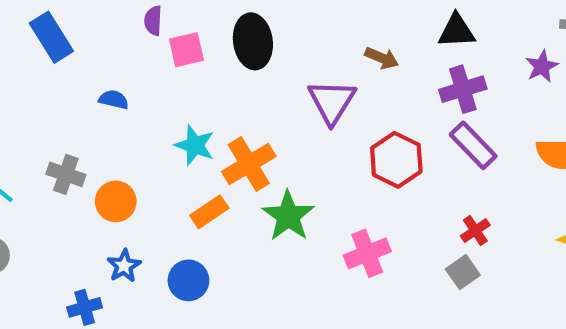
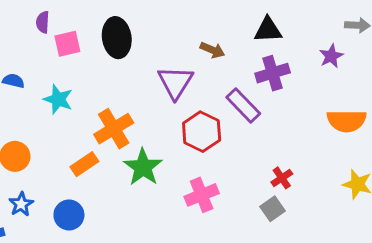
cyan star: (195, 145) -> (58, 99), moved
purple rectangle: (473, 145) -> (243, 105), moved
red hexagon: (396, 160) -> (202, 132), moved

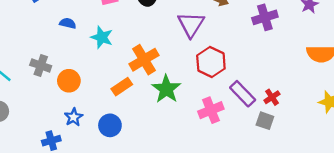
purple rectangle: (243, 105) -> (243, 94), moved
gray square: (273, 209) -> (265, 121), turned -36

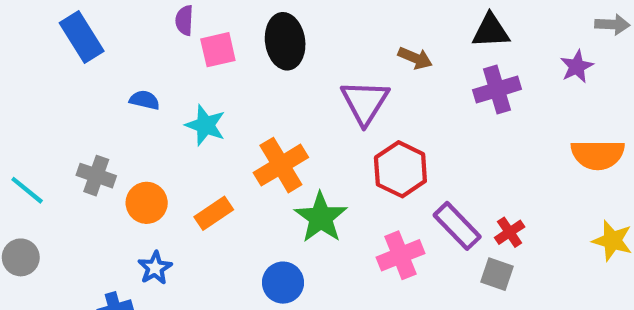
orange rectangle: (122, 87) -> (214, 213), moved
blue circle: (110, 125) -> (283, 283), moved

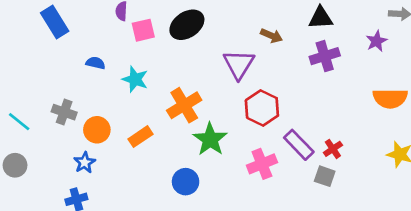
black ellipse: (285, 41) -> (187, 25), turned 64
blue star: (155, 268) -> (85, 163), moved

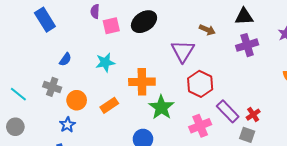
blue semicircle: (96, 63) -> (65, 59), moved, turned 112
cyan star: (135, 79) -> (105, 62), turned -30
orange cross: (184, 105) -> (142, 82), turned 30

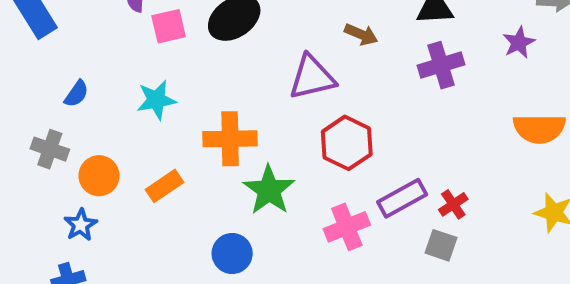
purple triangle: (183, 51) -> (312, 77), turned 45
purple rectangle: (228, 111) -> (402, 198), turned -75

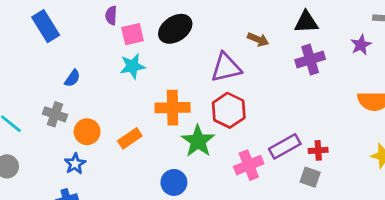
cyan star: (156, 100) -> (132, 66), moved
red hexagon: (347, 143) -> (229, 110), moved
red cross: (453, 204) -> (318, 150), turned 30

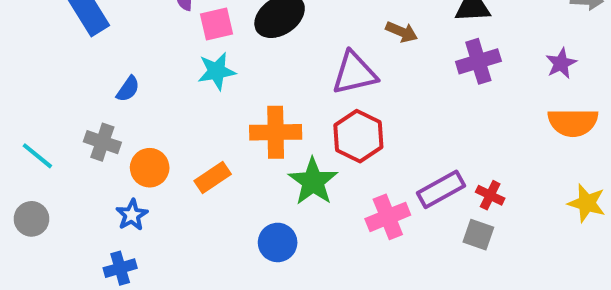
purple star: (361, 45) -> (561, 63), moved
red cross: (318, 150) -> (490, 195), turned 30

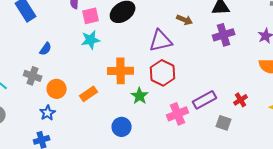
green star: (313, 181) -> (140, 96), size x0.7
red cross: (490, 195) -> (241, 100), moved, turned 32

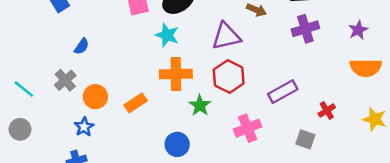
cyan star: (91, 40) -> (167, 35), moved, turned 30
gray cross: (33, 76) -> (65, 80), turned 30
purple rectangle: (205, 100) -> (283, 92), moved

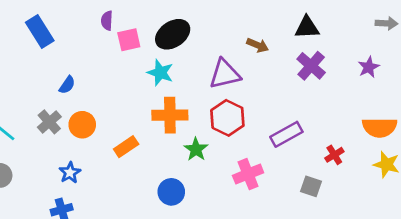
purple cross: (305, 29) -> (311, 66), turned -32
orange semicircle: (366, 68) -> (380, 127), moved
orange circle: (95, 97) -> (82, 125), moved

